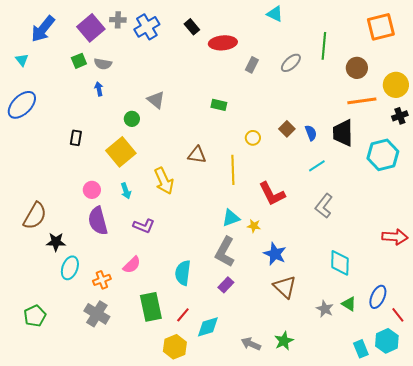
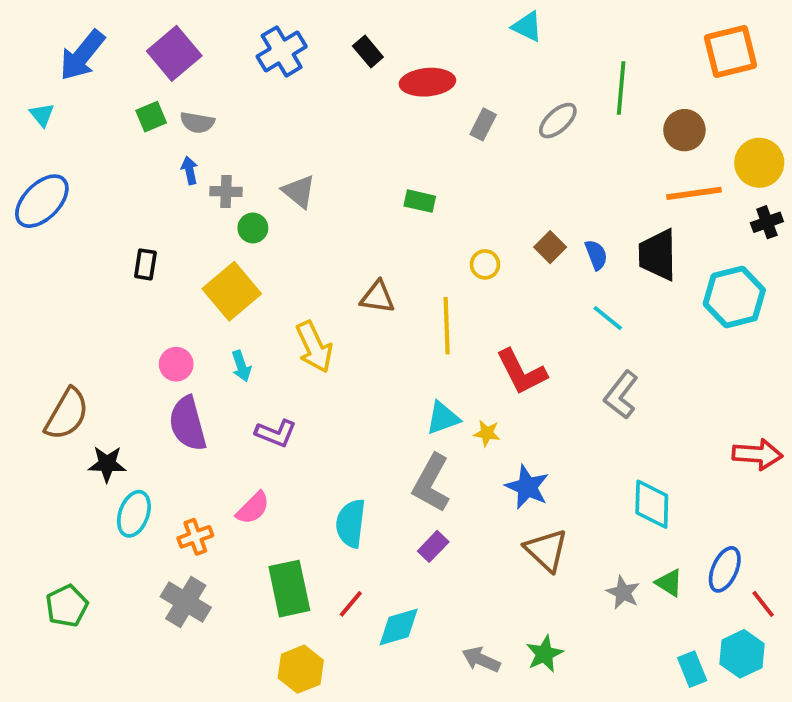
gray cross: (118, 20) -> (226, 192), moved
cyan line: (317, 166) -> (608, 318), turned 72
yellow hexagon: (175, 347) -> (301, 669), moved

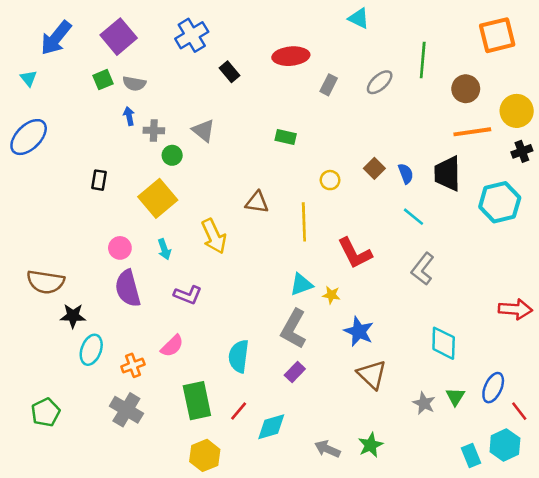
black rectangle: (368, 51) -> (230, 72), moved
brown semicircle: (67, 414) -> (46, 282), turned 69
green triangle: (669, 583) -> (455, 397), turned 30

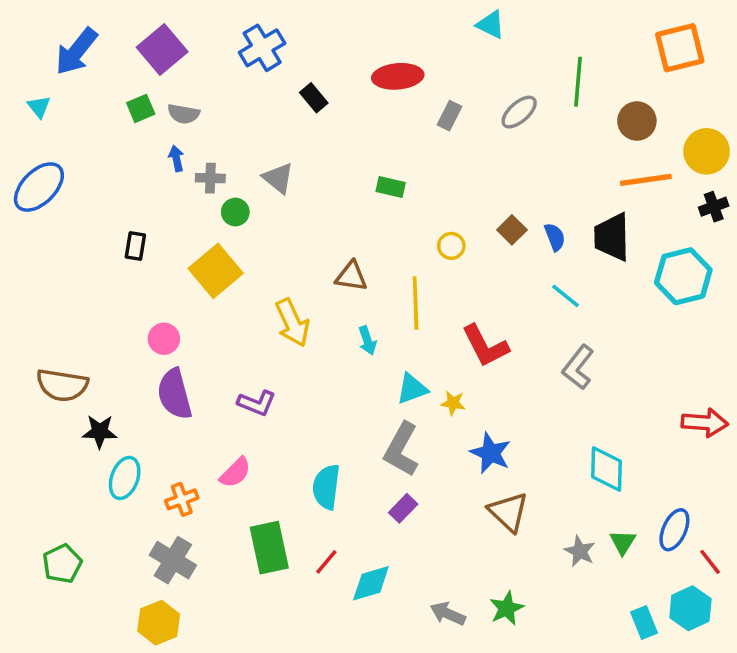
cyan arrow: (164, 249) -> (367, 341), moved
yellow hexagon: (205, 455) -> (159, 623), moved

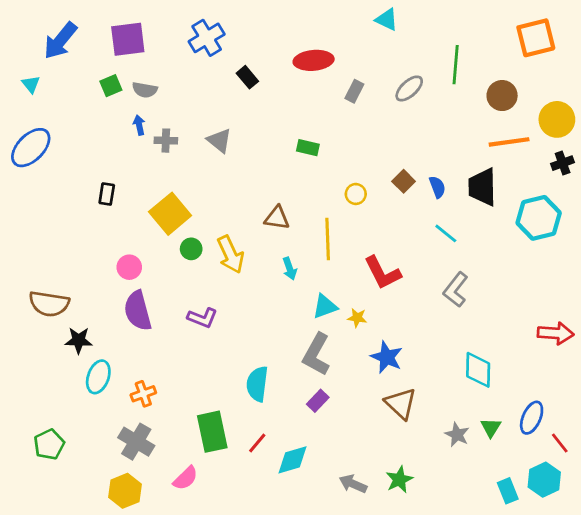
purple square: (162, 50) -> (128, 39), turned 33
green circle: (235, 212) -> (191, 249), moved
pink semicircle: (235, 473) -> (186, 478), moved

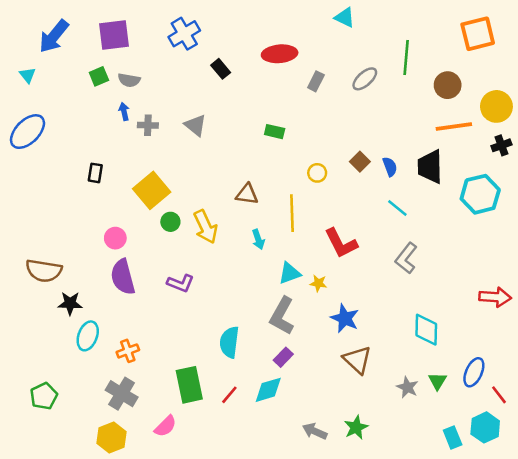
cyan diamond: (292, 460) -> (268, 390), moved

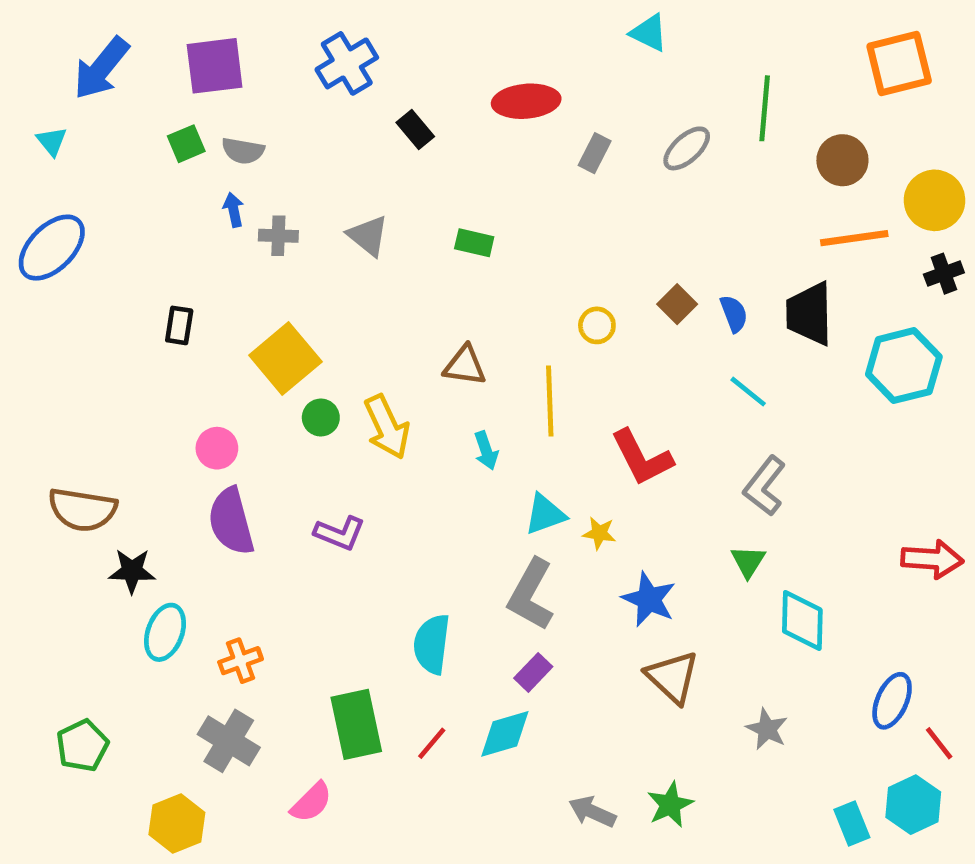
green rectangle: (275, 132) -> (474, 243), moved
green triangle: (438, 381) -> (748, 561), moved
yellow hexagon: (112, 437) -> (177, 823), moved

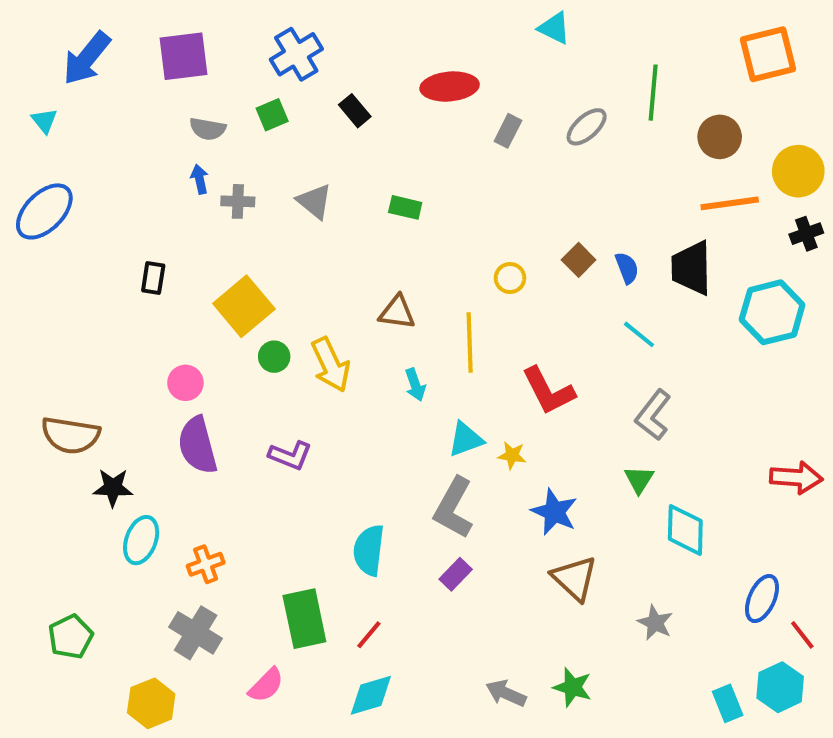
green square: (186, 144) -> (272, 115), moved
cyan diamond: (505, 734) -> (371, 695), moved
green star: (670, 805) -> (572, 687), turned -30

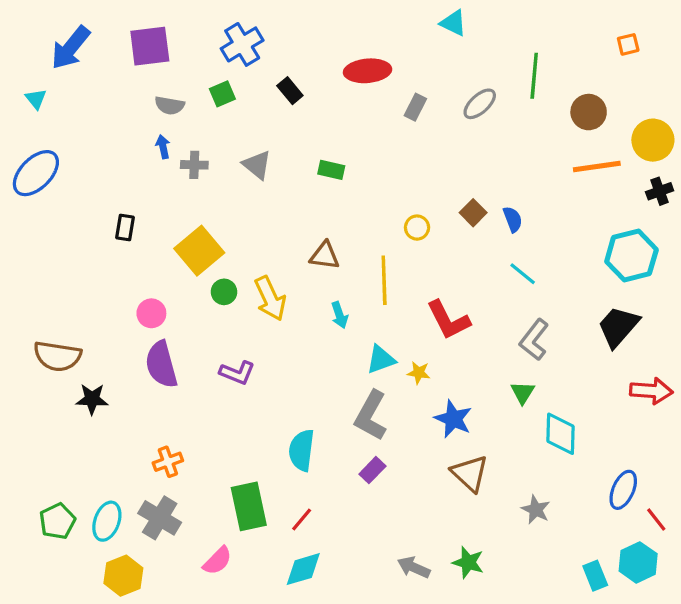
orange square: (768, 54) -> (628, 44), size x0.5
black trapezoid: (691, 268) -> (618, 327), moved, turned 42
cyan ellipse: (141, 540) -> (107, 521), moved

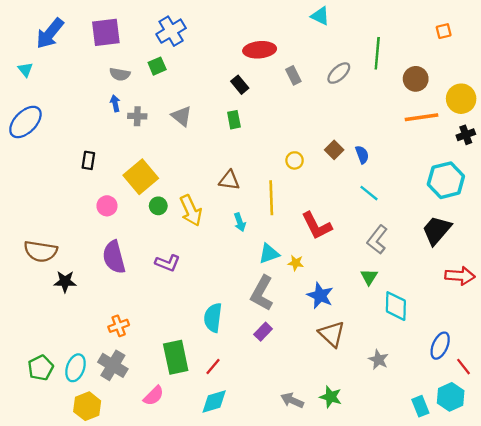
black rectangle: (290, 91) -> (240, 85), moved
gray rectangle: (415, 107) -> (293, 75), turned -54
green rectangle: (331, 170) -> (234, 120), turned 66
pink circle: (151, 313) -> (107, 206), moved

